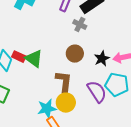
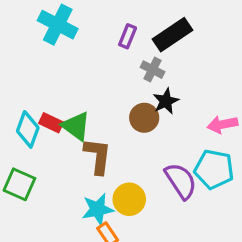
black star: (102, 59) -> (166, 101), moved
brown L-shape: (64, 82) -> (98, 156), moved

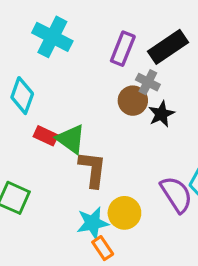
purple rectangle: (128, 36) -> (123, 49), size x1.4
brown circle: (144, 118) -> (133, 101), moved
cyan diamond: (28, 129) -> (22, 96), moved

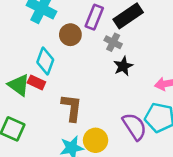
cyan diamond: (22, 96) -> (45, 61), moved
brown circle: (133, 101) -> (70, 35), moved
green triangle: (71, 139) -> (19, 85), moved

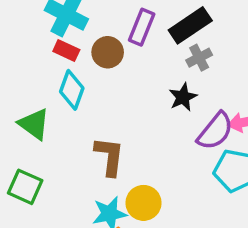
gray cross: (113, 42) -> (199, 58), moved, turned 36
red rectangle: (36, 82) -> (66, 50), moved
purple semicircle: (134, 126) -> (215, 131), moved, turned 72

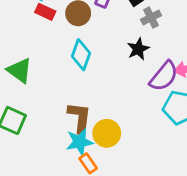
cyan diamond: (72, 90) -> (81, 55), moved
brown L-shape: (109, 156) -> (80, 118), moved

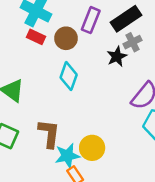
black star: (138, 49) -> (117, 57), moved
brown L-shape: (80, 118) -> (49, 134), moved

